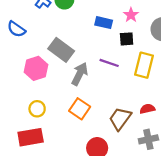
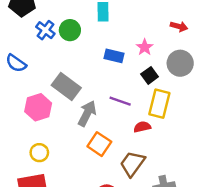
black square: (127, 39) -> (150, 75), moved, turned -32
orange square: (80, 109) -> (99, 144), moved
red semicircle: (147, 109) -> (142, 127), moved

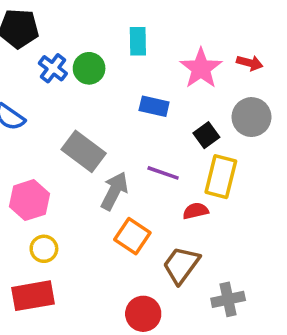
pink star: (145, 47) -> (201, 68), moved, size x1.6
pink hexagon: (38, 107) -> (29, 200), moved

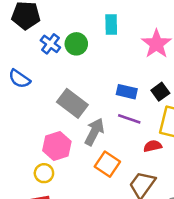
blue rectangle: (154, 106) -> (127, 92), moved
pink hexagon: (29, 200) -> (57, 146), moved

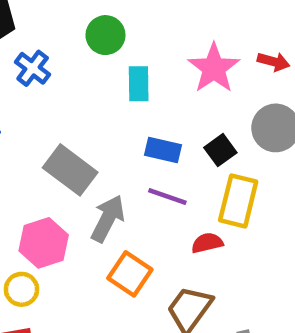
cyan rectangle: (111, 24) -> (139, 84), moved
green circle: (76, 44) -> (105, 35), moved

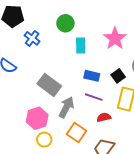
red semicircle: (207, 243) -> (104, 117), moved
yellow circle: (21, 289) -> (44, 140), moved

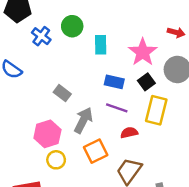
green circle: (65, 23) -> (72, 26), moved
pink star: (115, 38) -> (143, 52), moved
gray rectangle: (49, 85) -> (62, 93), size x0.6
orange square: (77, 132) -> (96, 151), turned 30

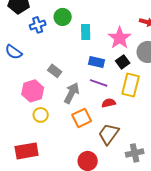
blue cross: (41, 36) -> (38, 25), turned 35
pink hexagon: (47, 134) -> (33, 91), moved
yellow circle: (56, 160) -> (41, 115), moved

